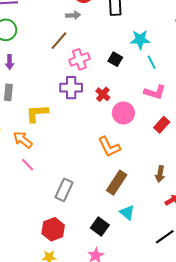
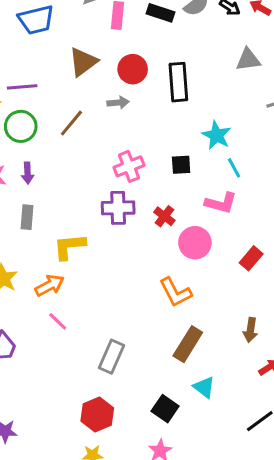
cyan star: (140, 40) -> (217, 135), turned 30
brown line: (59, 41) -> (71, 123), moved
black square: (115, 59) -> (181, 165), turned -32
pink L-shape: (155, 92) -> (221, 203), moved
orange arrow: (23, 140) -> (50, 285), turned 114

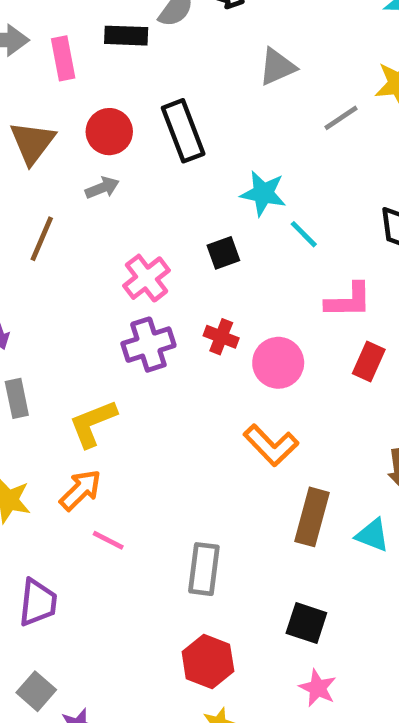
pink L-shape: (221, 203) -> (349, 300), moved
cyan triangle: (204, 387) -> (372, 535), moved

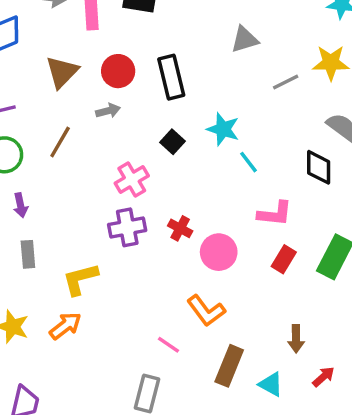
black square: (223, 253) -> (173, 142), moved, turned -35
pink line: (108, 540) -> (169, 345), moved

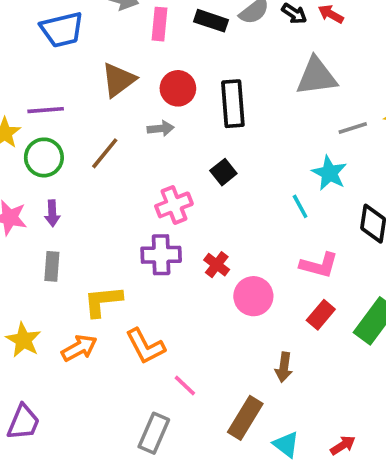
gray triangle: (244, 40) -> (316, 76), size x1.4
cyan star: (223, 129) -> (329, 173), moved
orange L-shape: (206, 311) -> (145, 346), moved
brown arrow: (296, 339) -> (284, 367), moved

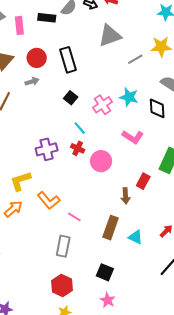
cyan star: (329, 173) -> (129, 97), moved
pink cross: (174, 205) -> (103, 105), moved
cyan line: (300, 206) -> (80, 128), moved
pink L-shape: (319, 265) -> (133, 137), turned 30
red rectangle: (321, 315) -> (143, 181), moved

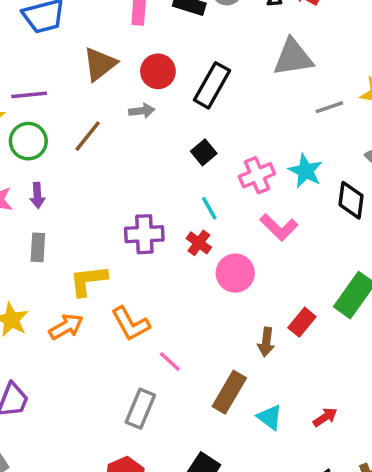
black rectangle: (68, 60) -> (212, 85), turned 35
pink L-shape: (133, 137) -> (279, 227), moved

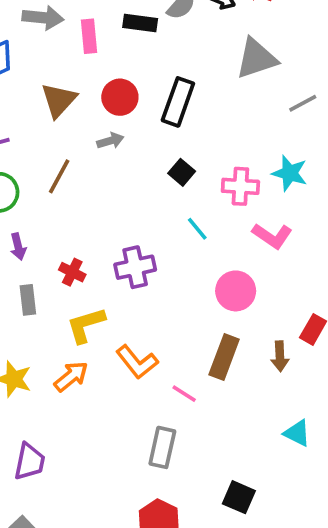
pink cross: (257, 175) -> (240, 186), turned 36
red cross: (199, 243) -> (72, 272), moved
brown rectangle: (229, 392) -> (224, 357), moved

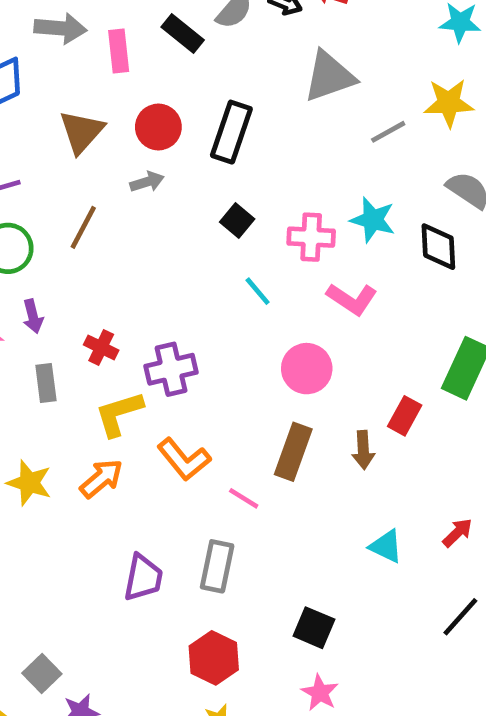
black rectangle: (140, 23) -> (183, 34), turned 32
purple cross: (135, 267) -> (171, 369), moved
purple trapezoid: (29, 462) -> (143, 578), moved

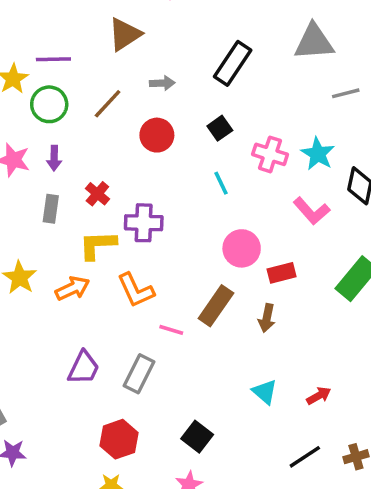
red circle: (158, 127) -> (157, 135), moved
pink L-shape: (352, 299) -> (312, 211), moved
red rectangle: (405, 416) -> (282, 273), moved, turned 32
pink line: (244, 498) -> (171, 330), turned -30

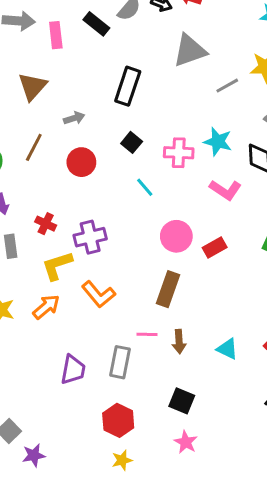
brown arrow: (267, 318) -> (179, 342), moved
pink line: (171, 330) -> (147, 334), moved

